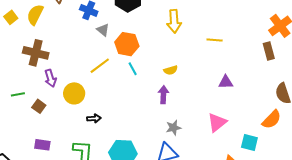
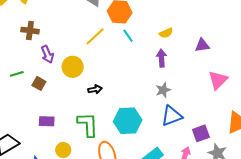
brown cross: (36, 53) -> (30, 31), size x0.7
purple triangle: (226, 82) -> (202, 45), moved
gray star: (173, 128) -> (163, 90), moved

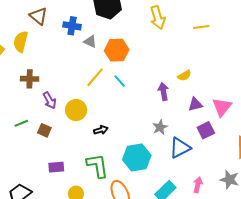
yellow semicircle: (166, 33) -> (184, 76), moved
cyan line: (128, 36) -> (120, 81), moved
purple triangle: (202, 45) -> (195, 104), moved
gray star: (163, 90) -> (160, 127), moved
purple square: (201, 133) -> (206, 130), moved

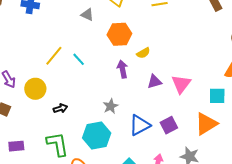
gray triangle: (90, 42) -> (87, 15), moved
orange hexagon: (117, 50) -> (119, 34), moved
gray star: (160, 127) -> (111, 106), moved
purple square: (206, 130) -> (169, 125), moved

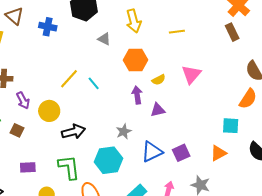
purple triangle: (155, 82) -> (158, 110), moved
pink triangle: (181, 84) -> (191, 74), moved
black arrow: (60, 108) -> (73, 132), size x1.6
orange triangle: (206, 124) -> (218, 153), size x0.7

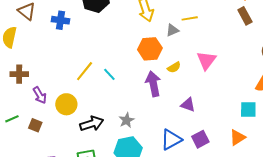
gray triangle: (104, 39) -> (172, 30), moved, turned -48
purple arrow: (137, 95) -> (153, 84), size x1.4
purple triangle: (158, 110) -> (188, 105), moved, turned 35
gray star: (124, 132) -> (127, 120), moved

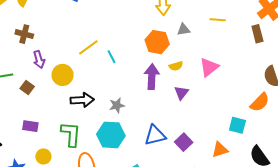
yellow line: (190, 18) -> (218, 20), moved
purple triangle: (188, 105) -> (181, 93), moved, turned 35
purple square: (200, 139) -> (184, 142), turned -30

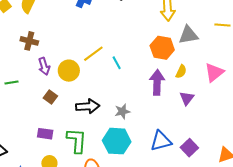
gray triangle: (184, 30) -> (188, 35), size x1.5
yellow semicircle: (176, 66) -> (181, 72), turned -48
yellow circle: (63, 75) -> (69, 71), moved
brown square: (27, 88) -> (50, 97), moved
purple rectangle: (30, 126) -> (45, 134), moved

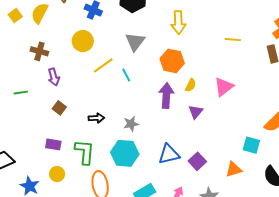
gray triangle: (188, 35) -> (135, 42), moved, turned -45
yellow circle: (69, 71) -> (83, 41), moved
black arrow: (88, 106) -> (96, 118), size x0.7

